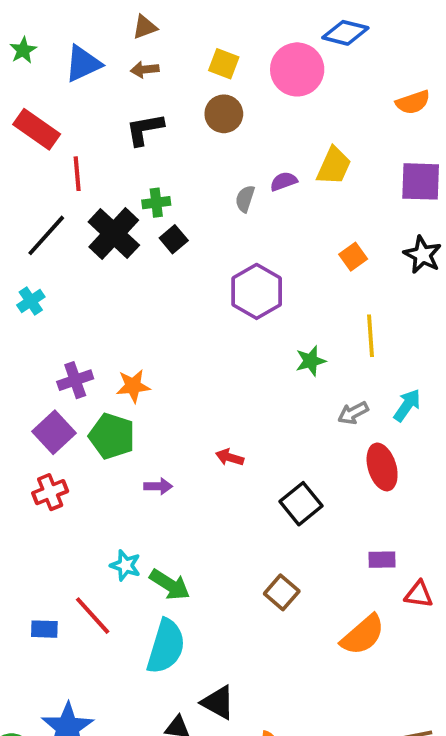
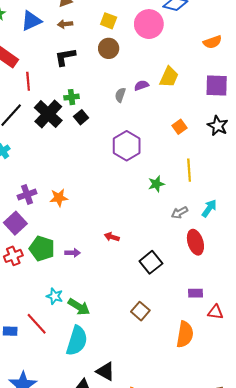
green pentagon: (112, 436) -> (42, 249), moved
orange semicircle: (363, 635) -> (185, 334), turned -40

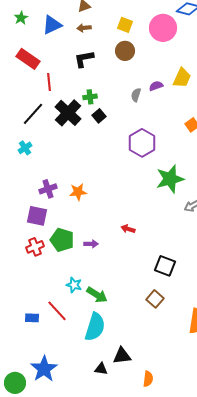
green star: (156, 184) -> (170, 179), size x1.8
purple square: (15, 223) -> (37, 216), turned -35
black square: (151, 262) -> (165, 266), moved, turned -30
black triangle: (105, 371) -> (122, 356), turned -36

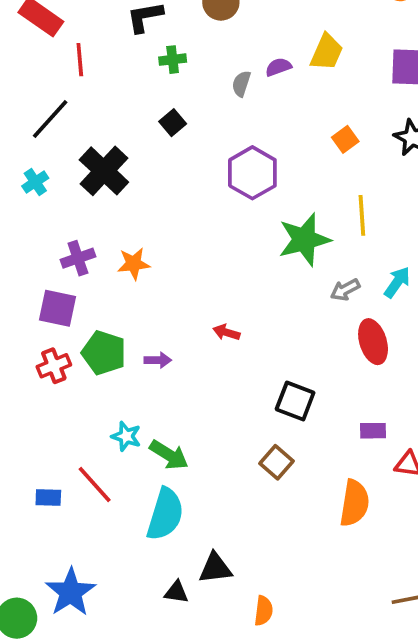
green cross: (90, 97) -> (173, 60), moved
black cross: (68, 113) -> (104, 171), moved

